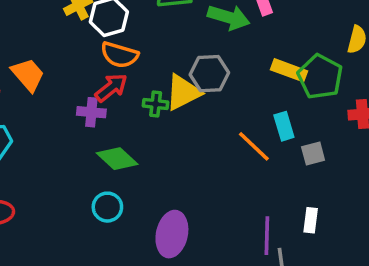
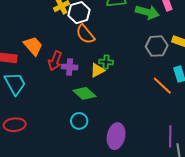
orange semicircle: (120, 55) -> (85, 34), turned 35
gray hexagon: (209, 74) -> (157, 46), moved
red arrow: (111, 88) -> (55, 61), moved, turned 150
yellow triangle: (183, 92) -> (97, 70), moved, size x0.7

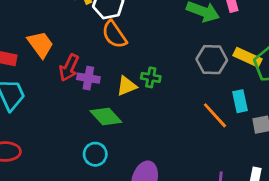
green cross: (106, 62) -> (151, 77), moved

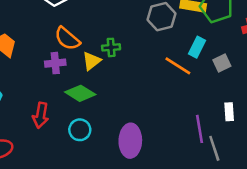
orange semicircle: (114, 34) -> (67, 39), moved
red arrow: (69, 68) -> (41, 115), moved
cyan rectangle: (240, 101) -> (197, 47), turned 54

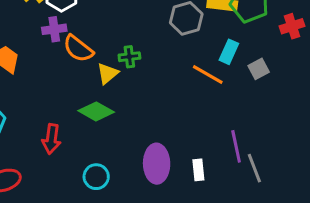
purple cross: (55, 63) -> (54, 29), moved
white rectangle: (229, 112) -> (198, 170), moved
cyan circle: (80, 130) -> (96, 177), moved

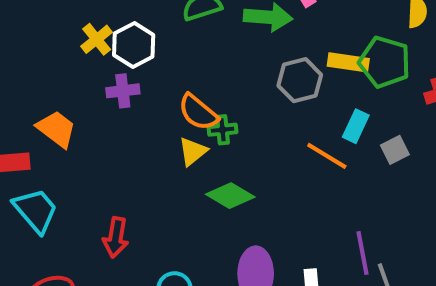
orange semicircle: (78, 49) -> (198, 112), moved
green diamond: (96, 111) -> (230, 196), moved

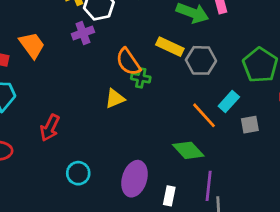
yellow rectangle: (348, 62) -> (170, 47), moved
purple cross: (123, 91) -> (83, 33), turned -30
yellow triangle: (193, 151) -> (115, 99), moved
green diamond: (230, 196) -> (188, 150), moved

